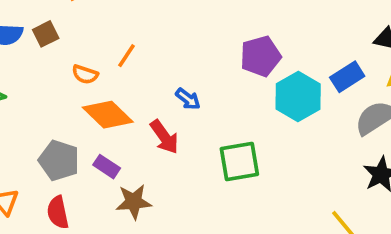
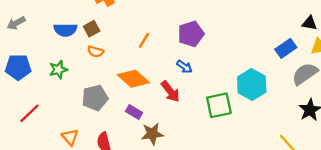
purple pentagon: (261, 56) -> (191, 34), moved
orange semicircle: (85, 74) -> (95, 52), moved
cyan hexagon: (298, 96) -> (252, 84), moved
gray pentagon: (59, 160) -> (95, 98), moved, turned -30

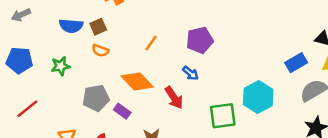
purple rectangle: (134, 112) -> (122, 111), moved

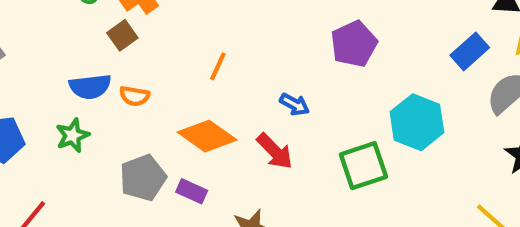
blue semicircle: (71, 26) -> (90, 87), moved
brown square: (98, 27) -> (122, 35), moved
purple pentagon: (200, 40) -> (354, 44), moved

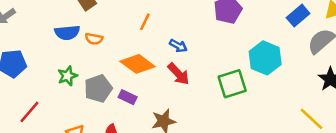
blue arrow: (295, 104) -> (178, 46), moved
green star: (72, 135) -> (67, 76), moved

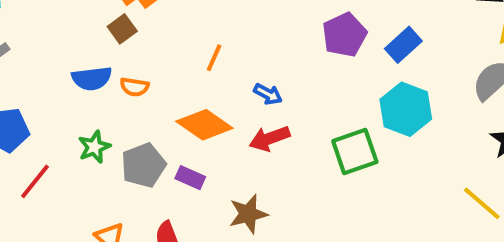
blue rectangle: (298, 16) -> (403, 45), moved
red arrow: (178, 74) -> (270, 138), turned 115
red line: (29, 112) -> (35, 181), moved

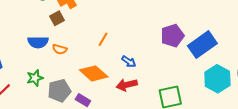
blue rectangle: (403, 45) -> (202, 45), size x1.5
cyan hexagon: (406, 109) -> (217, 79), moved

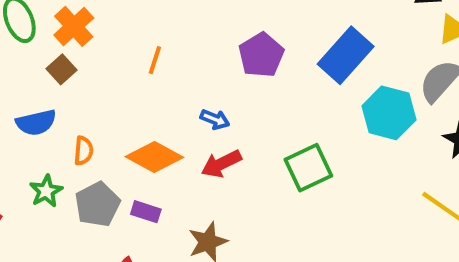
purple pentagon: (172, 36) -> (261, 55), moved
orange line: (103, 39) -> (155, 60), moved
orange semicircle: (60, 49) -> (83, 151), moved, turned -88

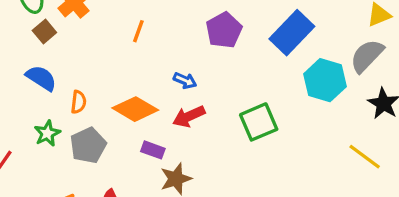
brown square: (61, 69) -> (44, 32), moved
blue semicircle: (36, 122) -> (41, 78), turned -136
purple rectangle: (146, 212) -> (153, 150), moved

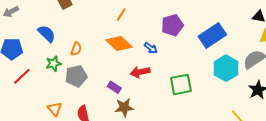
blue semicircle: (41, 78) -> (47, 34), moved
blue arrow: (185, 81) -> (151, 48), moved
orange diamond: (135, 109) -> (119, 44), moved

